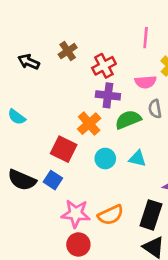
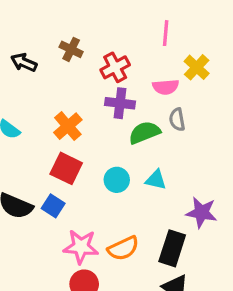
brown cross: (68, 51) -> (71, 49), turned -30
orange cross: (89, 124) -> (68, 126), moved

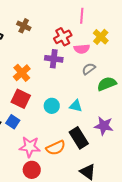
red cross: (115, 67) -> (63, 37), moved
gray semicircle: (177, 120) -> (89, 69), turned 64
green semicircle: (144, 133) -> (107, 84), moved
black rectangle: (172, 248) -> (79, 138), moved, turned -50

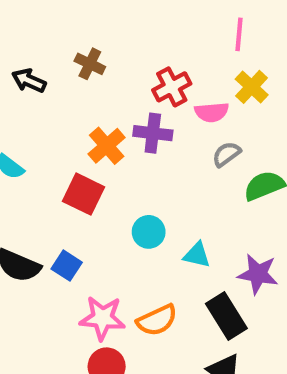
pink line: (82, 16) -> (239, 34), moved
orange cross: (22, 73) -> (107, 146), moved
red square: (21, 99) -> (83, 194), moved
cyan triangle: (76, 106) -> (197, 255), moved
black rectangle: (79, 138) -> (226, 316), moved

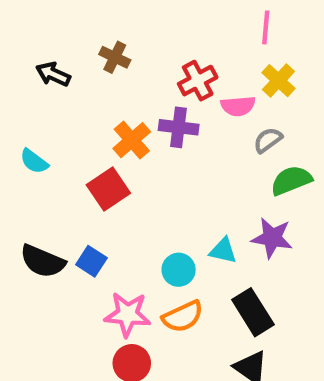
gray semicircle: (226, 154) -> (268, 140), moved
red square: (83, 194) -> (108, 189), turned 30
cyan circle: (149, 232) -> (179, 270), moved
purple star: (258, 274) -> (272, 238), moved

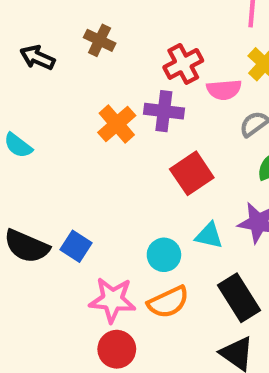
red square: (108, 189) -> (192, 173), moved

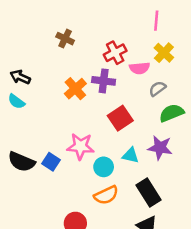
black arrow: (37, 58) -> (20, 77), moved
pink star: (112, 300) -> (80, 146), moved

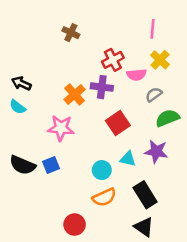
brown cross: (65, 39) -> (71, 33), moved
pink star: (80, 146) -> (61, 128), moved
blue square: (51, 162) -> (51, 165), turned 35

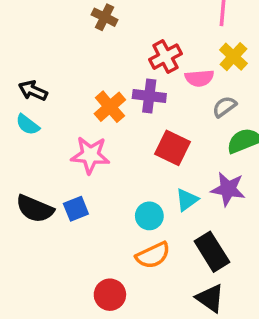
red square: (118, 123) -> (173, 148), turned -30
cyan triangle: (128, 159) -> (187, 200), turned -49

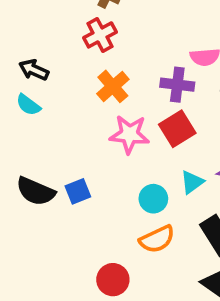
red cross: (165, 57) -> (100, 35), moved
purple cross: (149, 96) -> (177, 85), moved
red square: (173, 148) -> (177, 129), turned 32
pink star: (90, 155) -> (129, 134), moved

